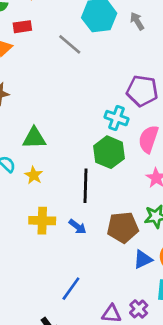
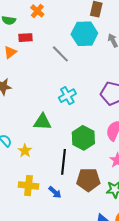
cyan cross: (117, 118) -> (67, 96), moved, turned 36
green triangle: (34, 138) -> (43, 122), moved
brown pentagon: (123, 227) -> (88, 180), moved

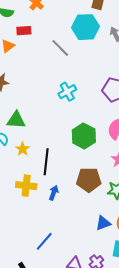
green triangle: (43, 122) -> (16, 120), moved
black line: (63, 162) -> (46, 162), moved
blue arrow: (55, 192) -> (54, 193), turned -112

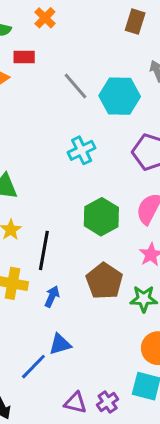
cyan hexagon: (86, 27) -> (120, 96), moved
brown pentagon: (89, 180) -> (104, 281), turned 30
blue triangle: (103, 223) -> (60, 344), moved

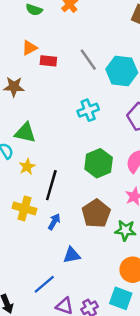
red rectangle: (24, 57) -> (48, 61), moved
blue triangle: (60, 344) -> (72, 255), moved
blue line: (33, 367) -> (44, 284), moved

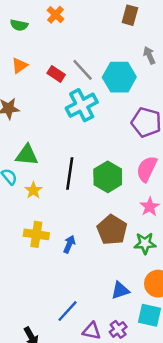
red rectangle: (48, 61) -> (56, 74), moved, turned 35
cyan cross: (88, 110) -> (82, 105), moved, size x1.4
black line: (51, 185) -> (70, 173), moved
blue triangle: (72, 255) -> (120, 290), moved

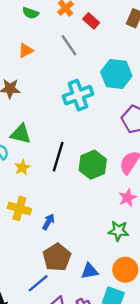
gray line: (83, 70) -> (69, 45), moved
red rectangle: (56, 74) -> (91, 21), moved
brown pentagon: (112, 230) -> (57, 257), moved

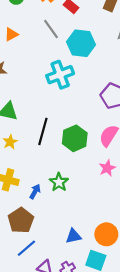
cyan hexagon: (116, 74) -> (81, 43), moved
green star: (118, 231) -> (59, 182), moved, turned 30
brown pentagon: (57, 257) -> (21, 220), moved

